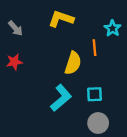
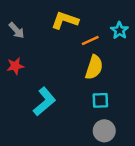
orange line: (95, 48) -> (90, 41), moved, turned 70
yellow semicircle: (73, 63) -> (94, 67), moved
cyan L-shape: (61, 98) -> (44, 102), moved

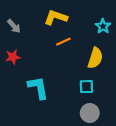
orange line: (90, 41) -> (63, 42), moved
yellow semicircle: (94, 67) -> (95, 58), moved
cyan L-shape: (44, 102) -> (38, 88), turned -60

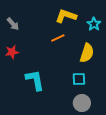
yellow L-shape: (56, 17) -> (66, 16), moved

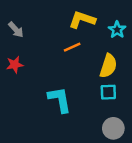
cyan square: (79, 79) -> (108, 92), moved
cyan L-shape: (35, 80) -> (60, 100), moved
gray circle: (82, 103) -> (113, 128), moved

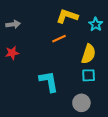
gray arrow: (16, 30) -> (13, 24), turned -56
gray circle: (113, 128) -> (81, 103), moved

